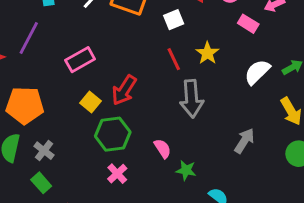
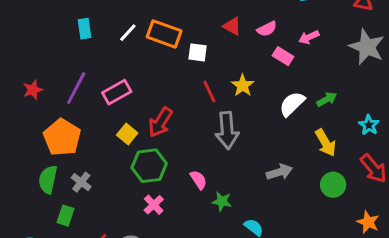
white square: (174, 20) -> (198, 52), moved, turned 30
purple line: (29, 38) -> (76, 88), moved
orange pentagon: (25, 105) -> (62, 137), turned 30
gray arrow: (244, 141) -> (279, 172), turned 40
green rectangle: (41, 183) -> (66, 216), moved, turned 60

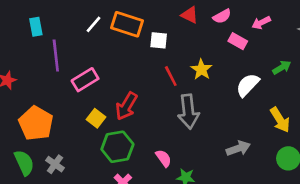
cyan rectangle: (84, 29) -> (36, 27), moved
purple line: (76, 88) -> (56, 55), moved, turned -32
green arrow: (327, 99) -> (282, 67), moved
green semicircle: (48, 179) -> (24, 163), turned 145

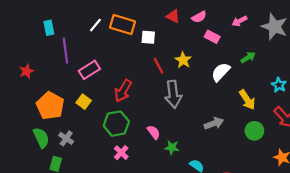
pink arrow: (261, 23) -> (239, 21), moved
yellow square: (96, 118) -> (84, 102), moved

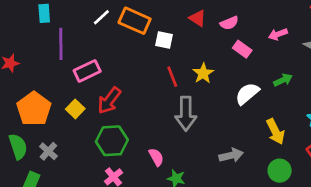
red arrow: (123, 91) -> (109, 101), moved

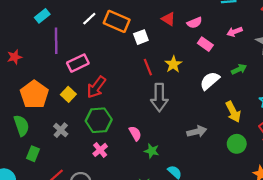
cyan rectangle: (44, 13) -> (42, 16), turned 56
white square: (164, 40) -> (141, 37), turned -32
gray cross: (48, 151) -> (61, 130), moved

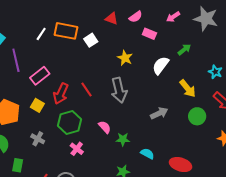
red line: (148, 67) -> (86, 89), moved

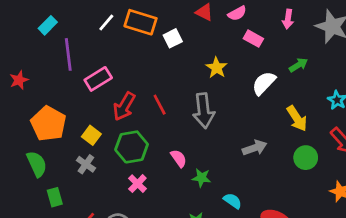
pink arrow: (173, 17) -> (288, 19), turned -56
yellow square: (37, 105) -> (91, 135), moved
green rectangle: (18, 165) -> (55, 197), turned -32

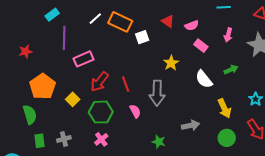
white semicircle: (264, 83) -> (204, 79), turned -90
pink semicircle: (179, 158) -> (135, 111), moved
gray cross: (86, 164) -> (64, 139), moved, turned 32
green star: (201, 178) -> (159, 142), moved

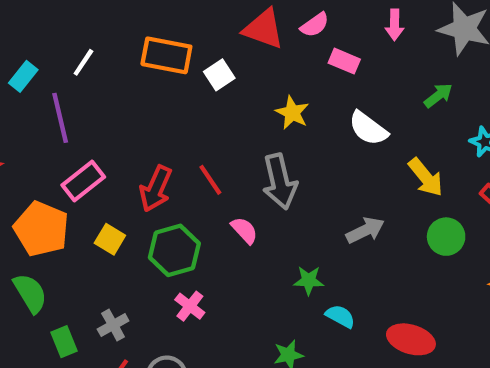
white line: (95, 19) -> (83, 62), moved
red triangle: (168, 21) -> (264, 29), size x1.5
pink rectangle: (83, 59) -> (83, 181), moved
green arrow: (231, 70) -> (438, 95), moved

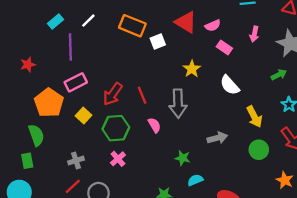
green arrow: (438, 95) -> (279, 75), moved
cyan semicircle: (340, 316) -> (195, 180), turned -63
green rectangle: (64, 342) -> (27, 161), moved

